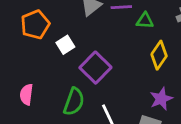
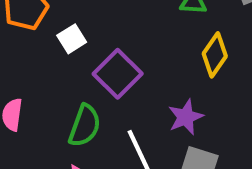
purple star: (161, 99) -> (186, 117), moved

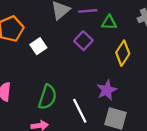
purple square: (118, 74) -> (83, 41), moved, size x0.7

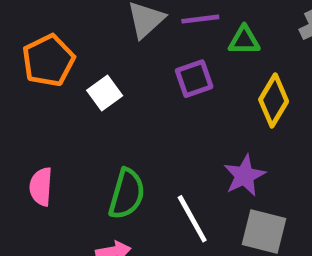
purple square: (83, 41) -> (194, 79), turned 30

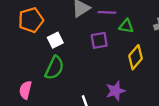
pink semicircle: (41, 187) -> (25, 90), moved
green semicircle: (127, 194) -> (54, 68), moved

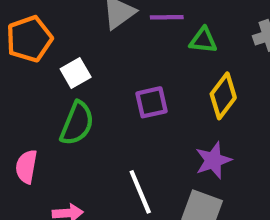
purple square: (99, 40) -> (152, 102), moved
purple star: (116, 91) -> (213, 160), moved

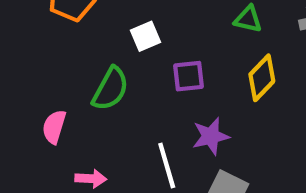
white square: (76, 73) -> (145, 36), moved
purple star: (213, 160) -> (211, 136), moved

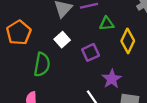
green triangle: (248, 19) -> (107, 24), moved
green semicircle: (110, 89) -> (42, 65), moved

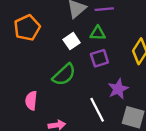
green triangle: (107, 24) -> (98, 33), moved
green semicircle: (42, 65) -> (64, 75), moved, turned 30

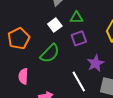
orange pentagon: (27, 28) -> (19, 38), moved

